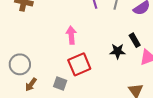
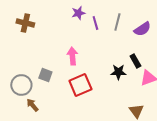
gray square: (60, 83) -> (45, 75), moved
brown arrow: (31, 85) -> (32, 105), turned 104

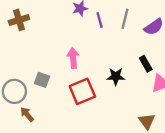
brown cross: (25, 23) -> (19, 20), turned -30
black star: (118, 72) -> (116, 76), moved

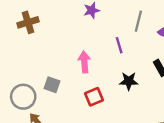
purple line: (100, 20) -> (119, 45), moved
red square: (82, 91) -> (94, 97), size x0.7

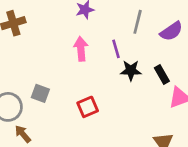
pink arrow: (84, 62) -> (81, 49), moved
black star: (129, 81) -> (131, 70), moved

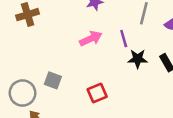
pink arrow: (81, 49) -> (91, 39), turned 70

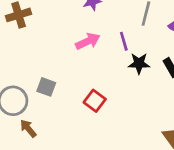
red square: (97, 93) -> (95, 101), turned -30

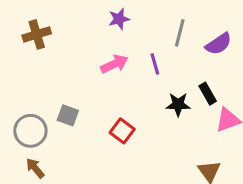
black star: (139, 63) -> (178, 104), moved
brown arrow: (28, 128) -> (35, 168), moved

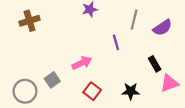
pink arrow: (114, 64) -> (82, 63), moved
black star: (178, 104) -> (131, 91), moved
gray square: (68, 115) -> (52, 80), turned 35

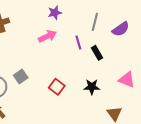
pink arrow: (82, 63) -> (47, 36), moved
black rectangle: (155, 64) -> (97, 53), moved
pink triangle: (169, 83) -> (127, 80), turned 42

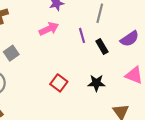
purple semicircle: (121, 29) -> (130, 39), moved
gray square: (21, 76) -> (11, 53), moved

